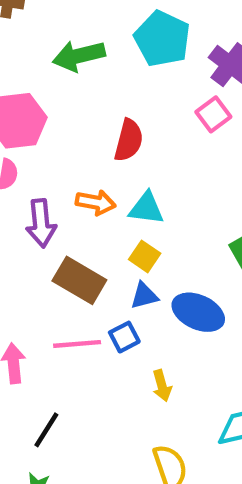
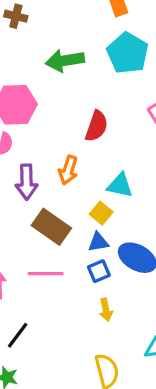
orange arrow: (96, 202) -> (68, 170), turned 92
cyan triangle: (146, 208) -> (120, 185), moved
blue square: (124, 337) -> (99, 271), moved

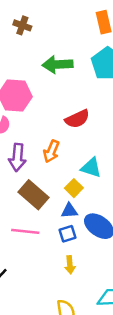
red semicircle: (97, 126) -> (77, 119), turned 40

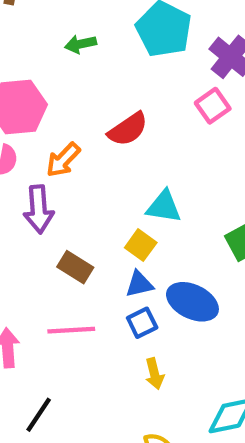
green arrow: (58, 64) -> (81, 44), size x0.6
orange arrow: (51, 151) -> (63, 160), moved, turned 30
brown rectangle: (34, 195) -> (75, 267), size x0.7

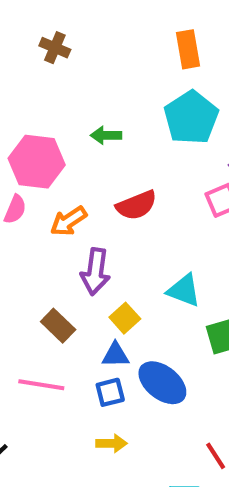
green arrow: (81, 44) -> (106, 135), moved
cyan triangle: (164, 207) -> (184, 290), moved
purple arrow: (39, 209) -> (95, 272), moved
yellow arrow: (155, 374) -> (111, 443), turned -88

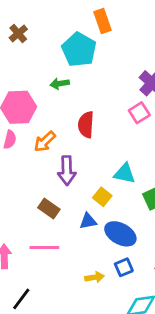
brown cross: (55, 48) -> (18, 33), turned 36
cyan pentagon: (191, 118) -> (79, 50), moved
red semicircle: (136, 205) -> (86, 125), turned 125
yellow square: (125, 318) -> (102, 197), moved
blue square: (110, 392) -> (124, 267), moved

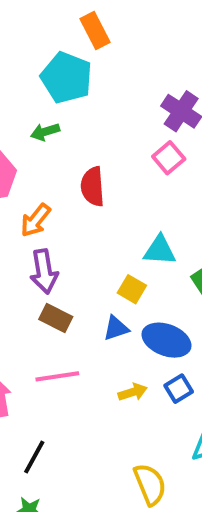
purple arrow: (67, 171) -> (44, 271), moved
yellow arrow: (95, 277) -> (133, 392), moved

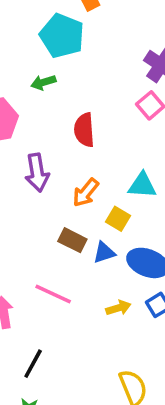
orange arrow: (35, 220) -> (86, 193), moved
purple arrow: (44, 271) -> (37, 173), moved
brown rectangle: (56, 318) -> (72, 240), moved
pink line: (57, 376) -> (53, 294), turned 33

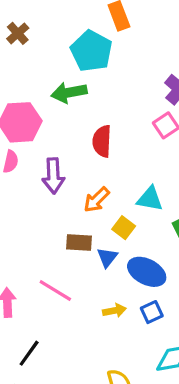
green arrow: (43, 82) -> (69, 93), size x1.5
brown rectangle: (72, 240) -> (79, 243), turned -30
blue triangle: (104, 253) -> (107, 257), turned -40

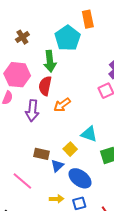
brown cross: (18, 33) -> (22, 37), moved
green arrow: (69, 93) -> (50, 61), turned -95
red semicircle: (102, 141) -> (45, 86), moved
orange arrow: (96, 200) -> (62, 105), moved

